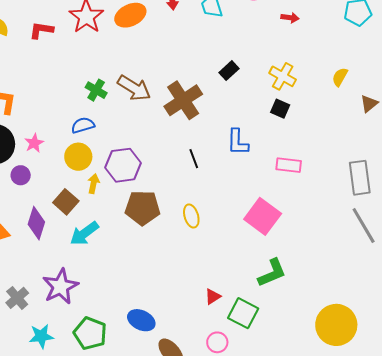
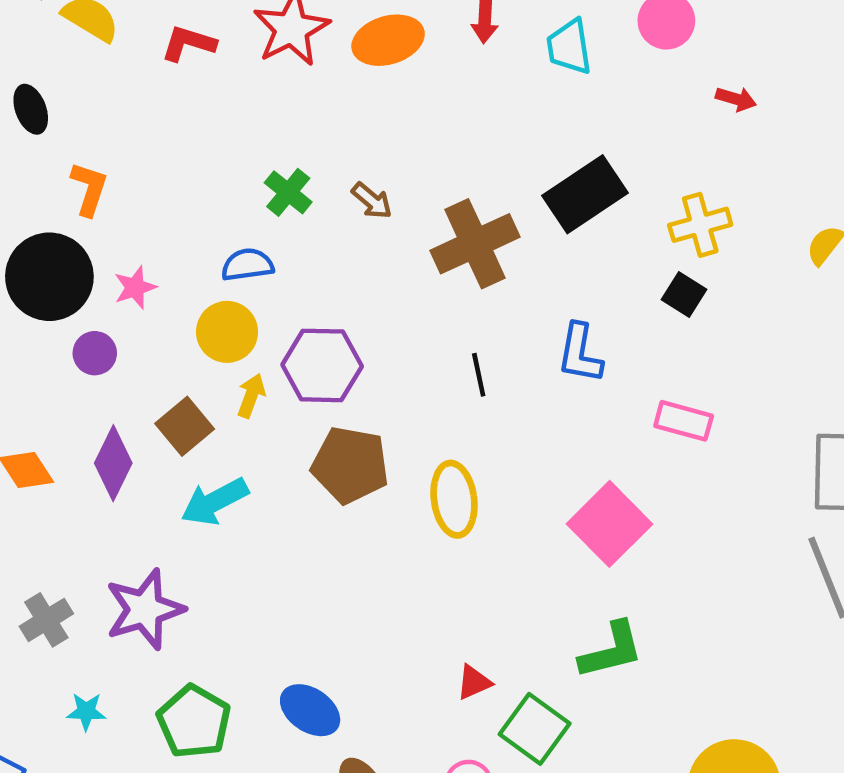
black rectangle: (229, 71) -> (585, 194), size x1.8
yellow cross: (283, 76) -> (700, 225), turned 36
brown arrow: (134, 88) -> (372, 201), size x0.6
yellow ellipse: (191, 216) -> (454, 499), size x1.4
cyan star: (41, 336) -> (86, 711), size x0.7

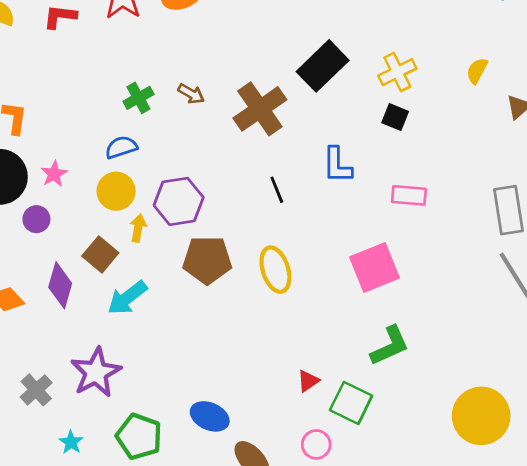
green cross: (288, 192) -> (138, 98), turned 32
pink square: (610, 524) -> (375, 268), turned 33
cyan star: (86, 711) -> (71, 442), turned -30

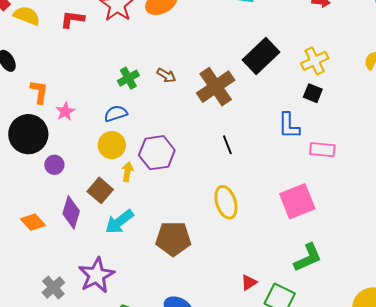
blue L-shape: (337, 165) -> (289, 126), moved
pink star: (54, 174) -> (65, 111), moved
brown pentagon: (207, 260) -> (173, 239), moved

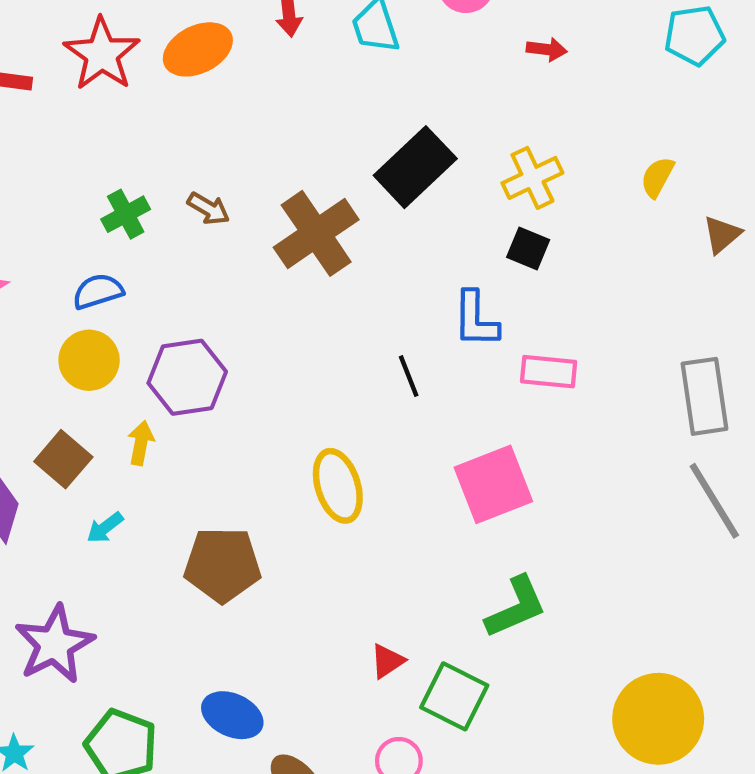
black line: (227, 145) -> (409, 376), moved
yellow arrow: (127, 172) -> (141, 443), moved
cyan arrow: (119, 222) -> (105, 528), size x0.6

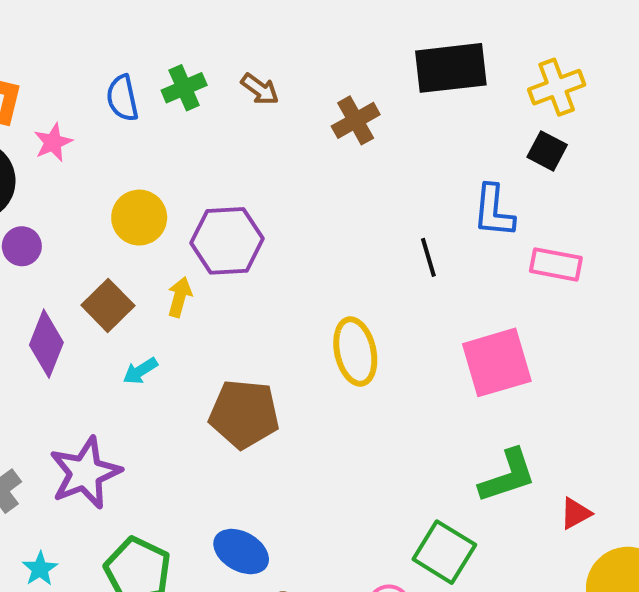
black rectangle: (415, 167) -> (451, 68), turned 32
brown cross: (316, 233) -> (356, 120), size x0.6
blue semicircle: (98, 291) -> (122, 98), moved, turned -90
red triangle: (387, 661) -> (576, 513), moved

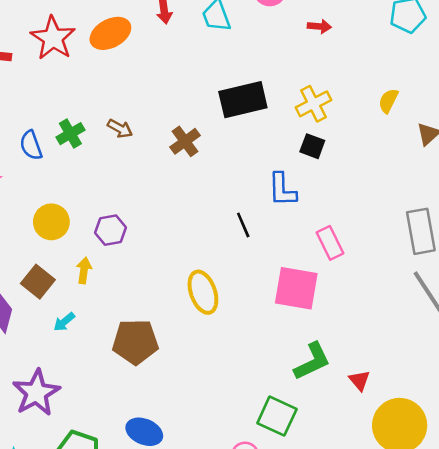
purple hexagon: (227, 241) -> (111, 230), size x0.7
pink rectangle: (556, 264) -> (330, 243), moved, turned 60
pink square: (497, 362) -> (296, 288), turned 33
red triangle: (576, 513) -> (360, 380), turned -35

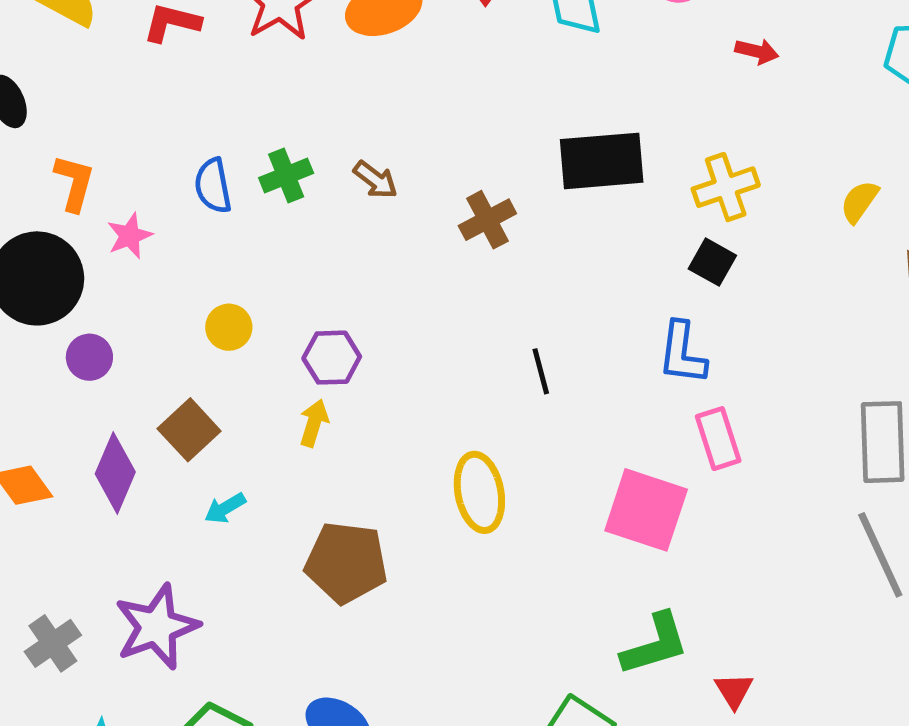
blue L-shape: (282, 190) -> (682, 353), moved
yellow circle: (51, 222) -> (229, 327), size x0.7
black line: (243, 225) -> (541, 371), moved
yellow arrow: (84, 270) -> (314, 423), moved

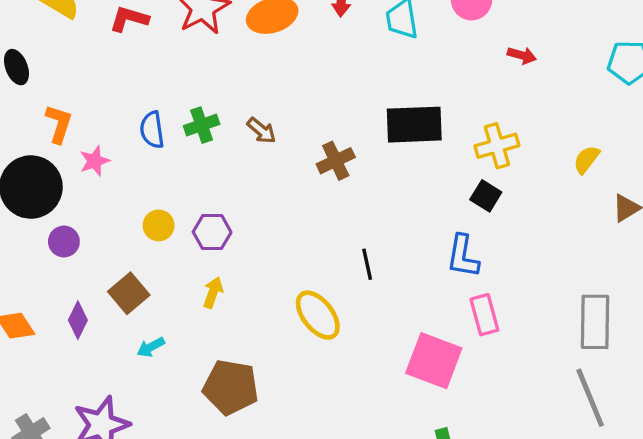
purple hexagon: (332, 358) -> (212, 232), moved
purple diamond: (115, 473) -> (78, 320), size x0.7
yellow ellipse: (479, 492) -> (318, 315), moved, turned -30

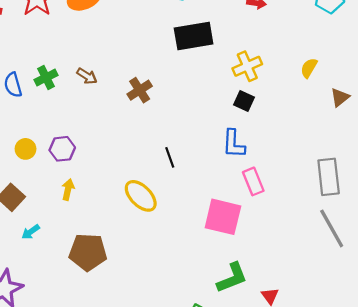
black rectangle: (414, 125) -> (194, 36), moved

